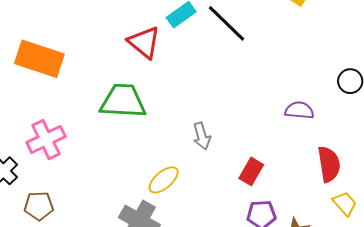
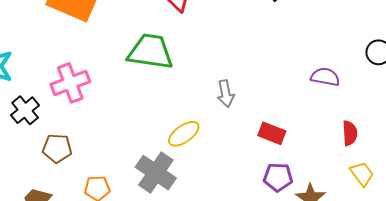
red semicircle: (329, 164) -> (350, 133), size x0.7
red rectangle: (251, 171) -> (272, 133), turned 76

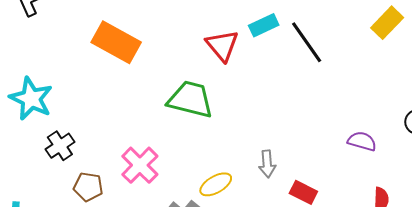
pink cross: (70, 83) -> (140, 165), moved, turned -30
gray arrow: (226, 94) -> (267, 164), moved

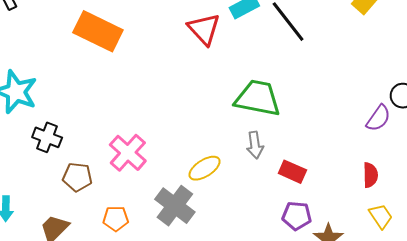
green trapezoid: (190, 99) -> (258, 98), moved
purple semicircle: (362, 141) -> (378, 118), moved, turned 112
black cross: (60, 146) -> (47, 137), turned -32

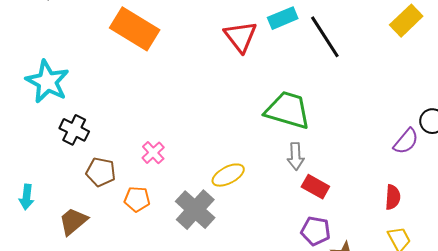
gray arrow: (255, 145) -> (296, 156), moved
pink cross: (128, 153) -> (153, 153), size x0.6
orange pentagon: (116, 219) -> (137, 199), moved

